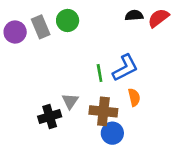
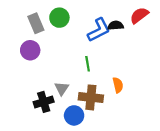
black semicircle: (134, 15) -> (116, 25), moved
purple circle: (15, 32) -> (30, 50), moved
blue L-shape: (125, 68) -> (99, 30), moved
blue circle: (112, 133) -> (74, 115), moved

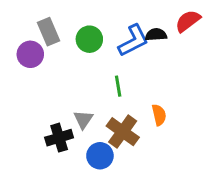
green circle: (59, 18) -> (89, 39), moved
purple circle: (30, 50) -> (30, 54), moved
brown cross: (91, 97) -> (123, 132), turned 30

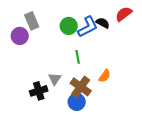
black semicircle: (156, 35) -> (103, 23), turned 32
green circle: (89, 39) -> (69, 26), moved
orange semicircle: (159, 115) -> (105, 76), turned 48
blue circle: (100, 156) -> (77, 102), moved

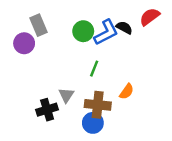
green line: (78, 57) -> (94, 69), turned 32
brown cross: (81, 87) -> (98, 105), turned -30

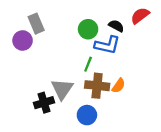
green circle: (83, 31) -> (88, 29), moved
blue L-shape: (106, 32) -> (107, 45), moved, turned 40
gray triangle: (66, 95) -> (62, 89), size x1.5
brown cross: (98, 105) -> (97, 86), moved

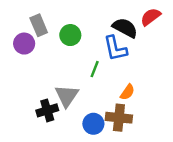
black semicircle: (116, 26) -> (125, 28), size x1.5
green circle: (88, 29) -> (70, 35), moved
blue L-shape: (107, 45) -> (115, 48), turned 65
brown cross: (97, 86) -> (119, 118), moved

